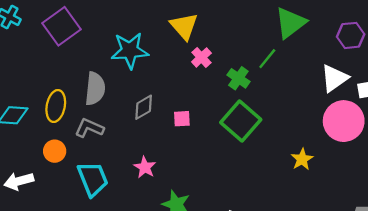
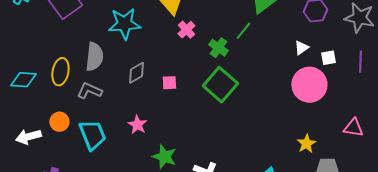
white triangle: (334, 78) -> (301, 48), size x0.6
orange circle: (55, 151) -> (59, 122), moved
yellow star: (302, 159) -> (306, 144), moved

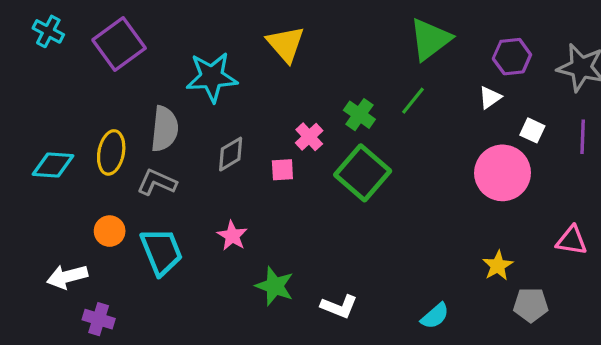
pink cross: (186, 30) -> (309, 137), moved
green line: (243, 31) -> (413, 101), moved
white triangle: (301, 48) -> (490, 97), moved
white square: (328, 58) -> (532, 130), turned 35
white arrow: (28, 137) -> (67, 277), moved

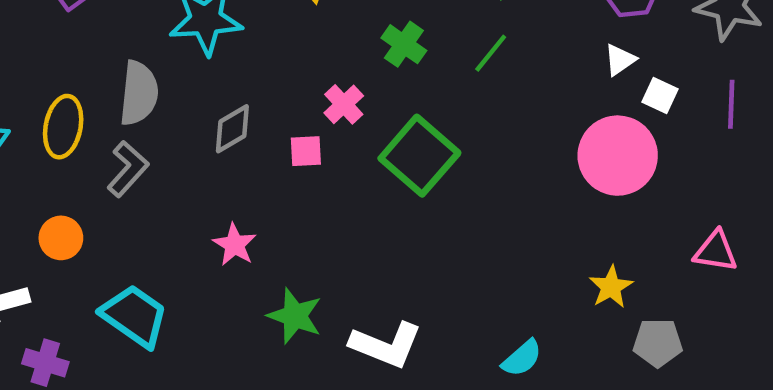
white triangle: (490, 97) -> (620, 60), moved
green cross: (359, 115) -> (404, 44), moved
gray L-shape: (157, 182) -> (128, 169), turned 108
cyan trapezoid: (161, 251) -> (134, 316), moved, turned -33
white L-shape: (339, 306) -> (386, 345), size x1.4

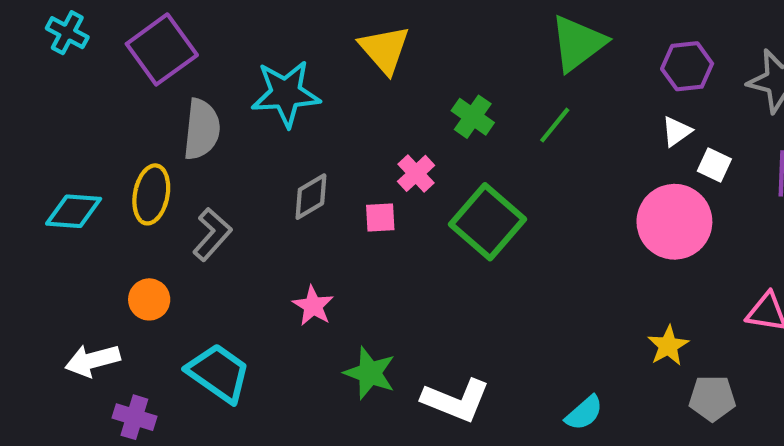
gray semicircle: (139, 93) -> (202, 129), moved

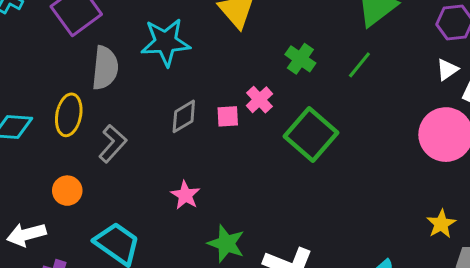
pink square: (380, 218) -> (228, 116), moved

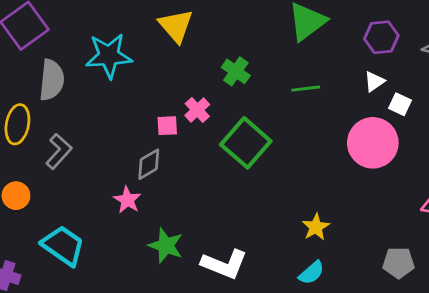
green line: (359, 65) -> (306, 89), moved, turned 44
gray diamond: (184, 116) -> (149, 164), moved
yellow star: (441, 224) -> (316, 227), moved

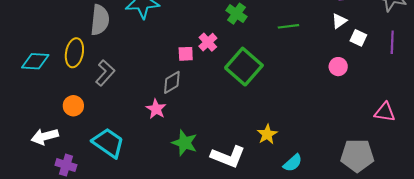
pink circle: (373, 143) -> (338, 67), size x0.5
yellow star: (316, 227) -> (267, 134), moved
gray pentagon: (399, 263) -> (357, 156), size x1.4

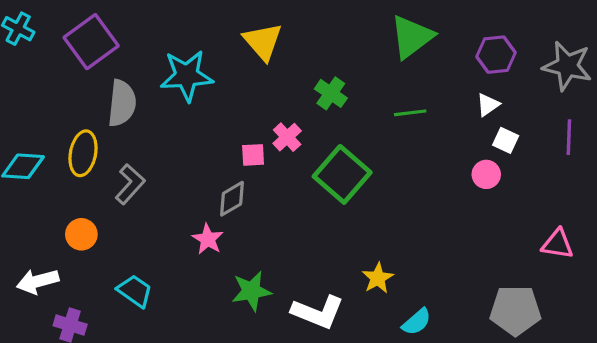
white square: (358, 38) -> (506, 140), moved
cyan trapezoid: (108, 143) -> (135, 291), size x0.7
green star: (185, 143) -> (251, 291), turned -30

